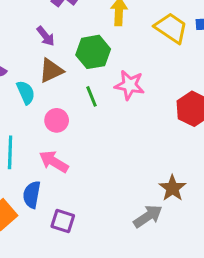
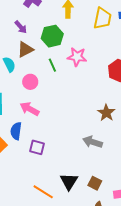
yellow trapezoid: (171, 28) -> (102, 18), turned 70
brown star: (172, 188) -> (106, 113), moved
gray arrow: (148, 216) -> (92, 142), turned -126

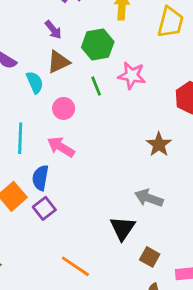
brown star: (106, 113) -> (159, 144), moved
purple square: (37, 147) -> (44, 208), moved, turned 35
black triangle: (69, 181) -> (123, 228), moved

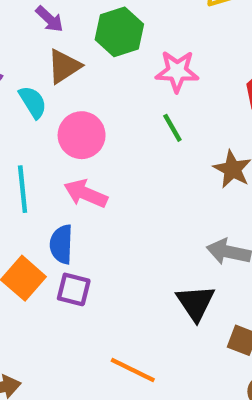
green line: (96, 86) -> (172, 128), moved
pink circle: (64, 108) -> (82, 135), size x1.4
purple square: (44, 208) -> (74, 289), turned -30

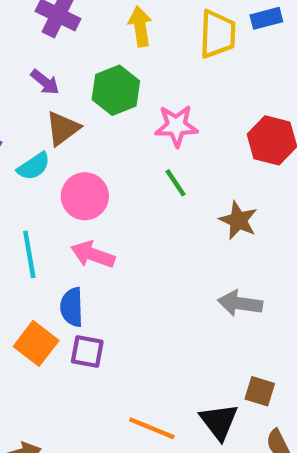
cyan semicircle: (33, 102) -> (34, 166), turned 92
black triangle: (196, 303) -> (219, 422), moved

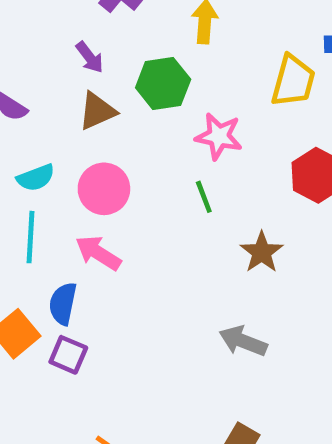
yellow trapezoid: (218, 34) -> (293, 81), moved
cyan semicircle: (34, 166) -> (36, 178), moved

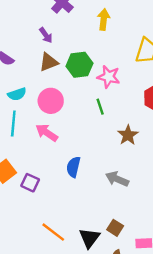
green hexagon: (163, 83) -> (79, 65), moved
blue semicircle: (63, 304) -> (73, 167), moved

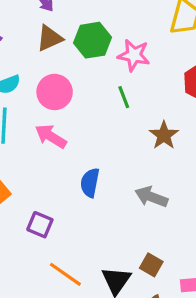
purple square: (30, 183) -> (40, 225), moved

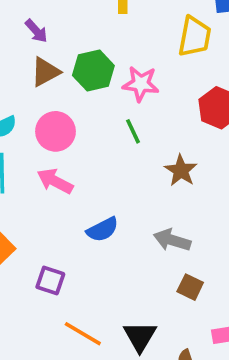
blue semicircle: (90, 183) -> (103, 230), turned -124
brown square: (151, 265) -> (190, 287), moved

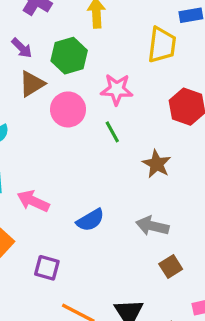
green hexagon: (93, 70) -> (69, 56), moved
pink circle: (55, 131) -> (68, 109), moved
pink arrow: (55, 181) -> (33, 201), moved
brown square: (190, 287) -> (171, 266), turned 35

